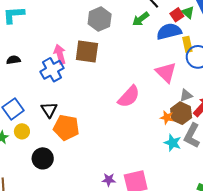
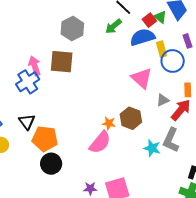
pink semicircle: (129, 97) -> (100, 142), moved
brown hexagon: (181, 113) -> (131, 118), moved
orange star: (167, 117) -> (109, 123), moved
black circle: (43, 158) -> (51, 164), moved

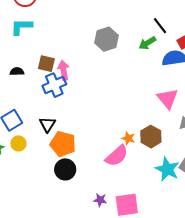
brown square: (62, 62) -> (46, 64), moved, size x0.7
cyan star: (152, 148) -> (167, 169), size x1.4

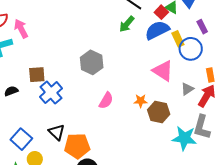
gray hexagon: (106, 39) -> (92, 62), moved
pink arrow: (64, 70) -> (21, 29), moved
orange star: (128, 138) -> (141, 101), moved
pink semicircle: (117, 156) -> (106, 101), moved, size x0.7

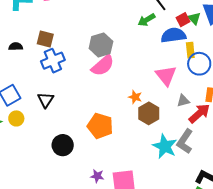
pink semicircle: (106, 101) -> (103, 66), moved, size x1.4
orange pentagon: (77, 146) -> (100, 126), moved

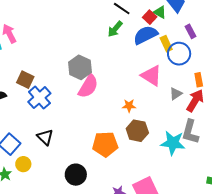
brown square: (45, 39) -> (25, 80), turned 30
brown hexagon: (149, 113) -> (137, 131), moved

